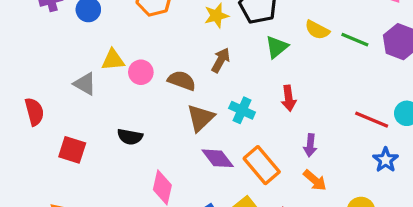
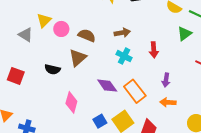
green triangle: (277, 47) -> (184, 34), moved
yellow triangle: (113, 60) -> (44, 20), turned -42
brown arrow: (221, 60) -> (122, 33), moved, turned 49
brown triangle: (201, 118) -> (78, 58), moved
orange arrow: (315, 180) -> (168, 102), turned 140

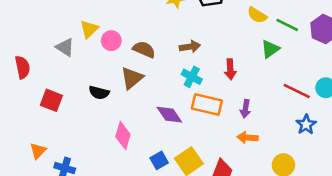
orange rectangle: (135, 91) -> (207, 104), moved, turned -40

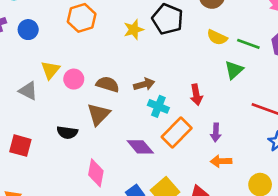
brown arrow: (190, 47) -> (144, 84), moved
orange rectangle: (207, 104) -> (177, 133), turned -52

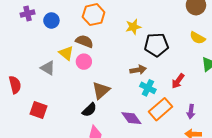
black pentagon: (168, 19) -> (156, 45), moved, turned -30
yellow triangle: (50, 70) -> (66, 53), turned -35
brown semicircle: (108, 84) -> (84, 41), moved
red arrow: (196, 95) -> (178, 81), turned 42
black semicircle: (67, 133) -> (89, 110), moved, turned -56

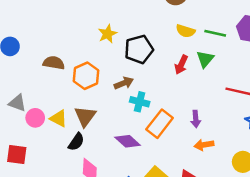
orange hexagon: (94, 15) -> (86, 76), moved
yellow triangle: (66, 53) -> (59, 118), moved
pink circle: (84, 62) -> (35, 118), moved
red arrow: (178, 81) -> (181, 65), moved

